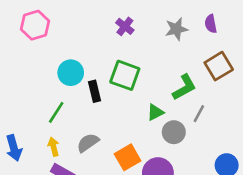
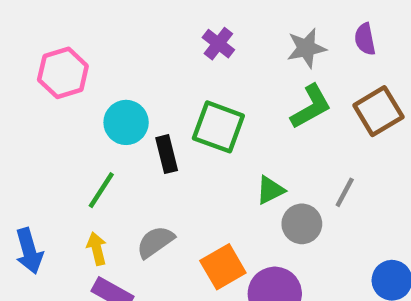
pink hexagon: (35, 25) -> (63, 73), moved
green L-shape: (184, 87) -> (311, 107), moved

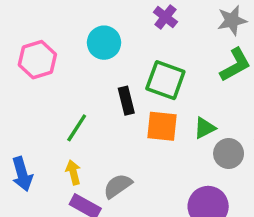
pink hexagon: (63, 73) -> (37, 60), moved
cyan circle: (126, 122) -> (104, 43), moved
gray semicircle: (155, 242) -> (118, 186), moved
orange square: (223, 267) -> (162, 126), moved, turned 36

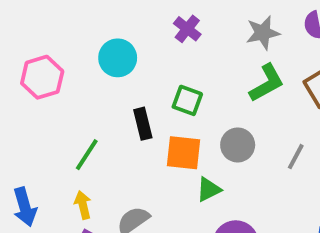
green square: (165, 80) -> (187, 100), size x0.7
green triangle: (205, 128) -> (209, 189), moved
gray circle: (229, 154) -> (238, 145), moved

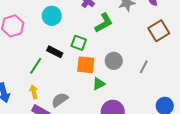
green L-shape: (267, 83) -> (104, 23), moved
green square: (187, 100) -> (79, 43), moved
black rectangle: (143, 124) -> (55, 52), moved, turned -49

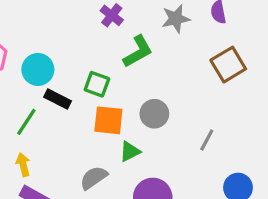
cyan circle: (52, 16) -> (38, 69), moved
gray line: (144, 67) -> (207, 140), moved
gray semicircle: (60, 100) -> (94, 178), moved

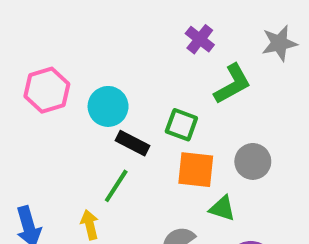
green line: (26, 122) -> (116, 186), moved
green triangle: (130, 151) -> (222, 208), turned 45

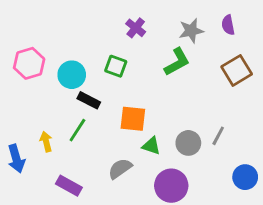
green L-shape: (232, 84) -> (177, 62), moved
green square: (181, 125) -> (116, 66), moved
gray circle: (253, 161) -> (188, 143), moved
yellow arrow: (90, 225) -> (46, 142), moved

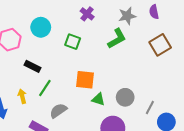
cyan circle: (72, 75) -> (41, 27), moved
black rectangle: (89, 100) -> (32, 66), moved
gray line: (218, 136) -> (150, 108), moved
gray semicircle: (120, 169) -> (58, 111), moved

